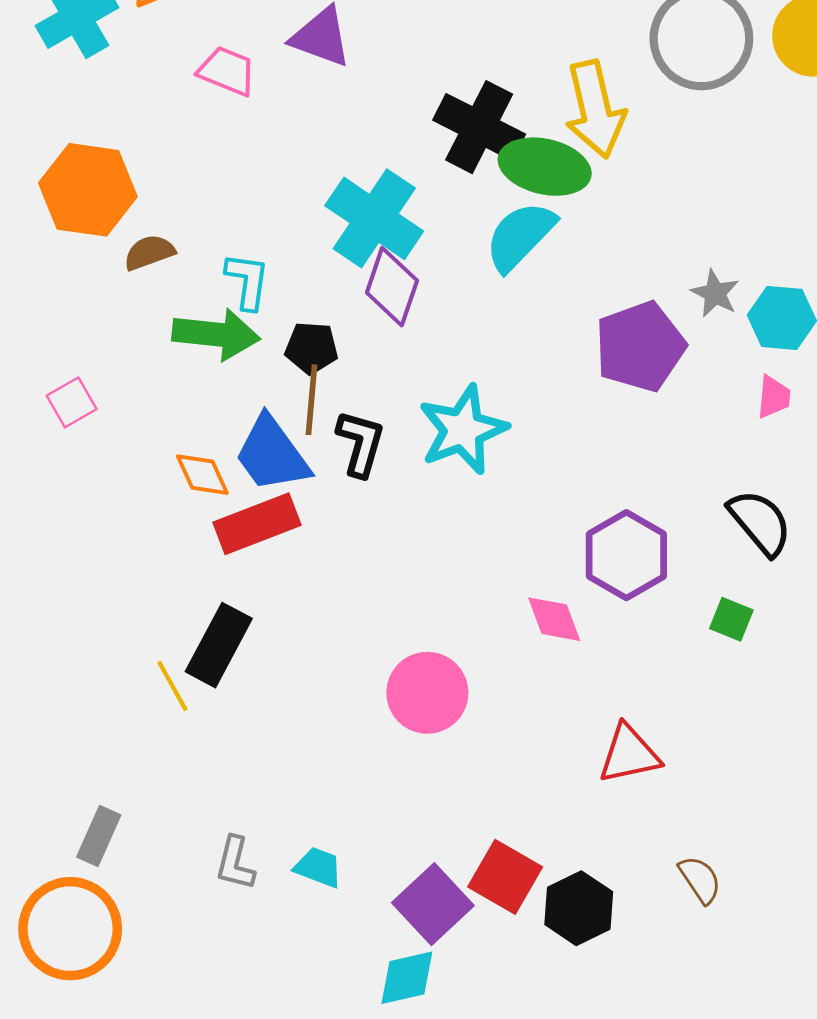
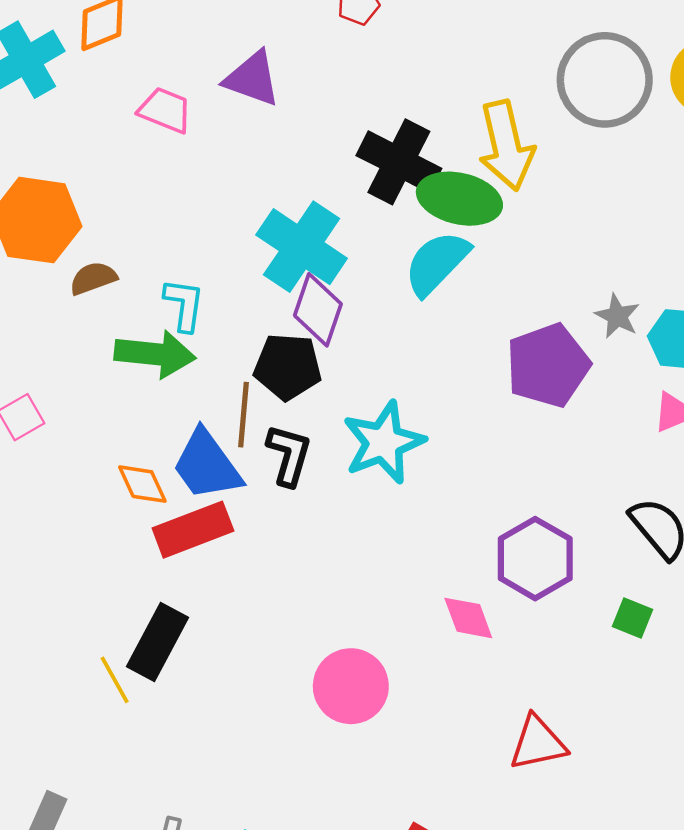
black pentagon: (311, 348) -> (288, 367), moved, size x1.4

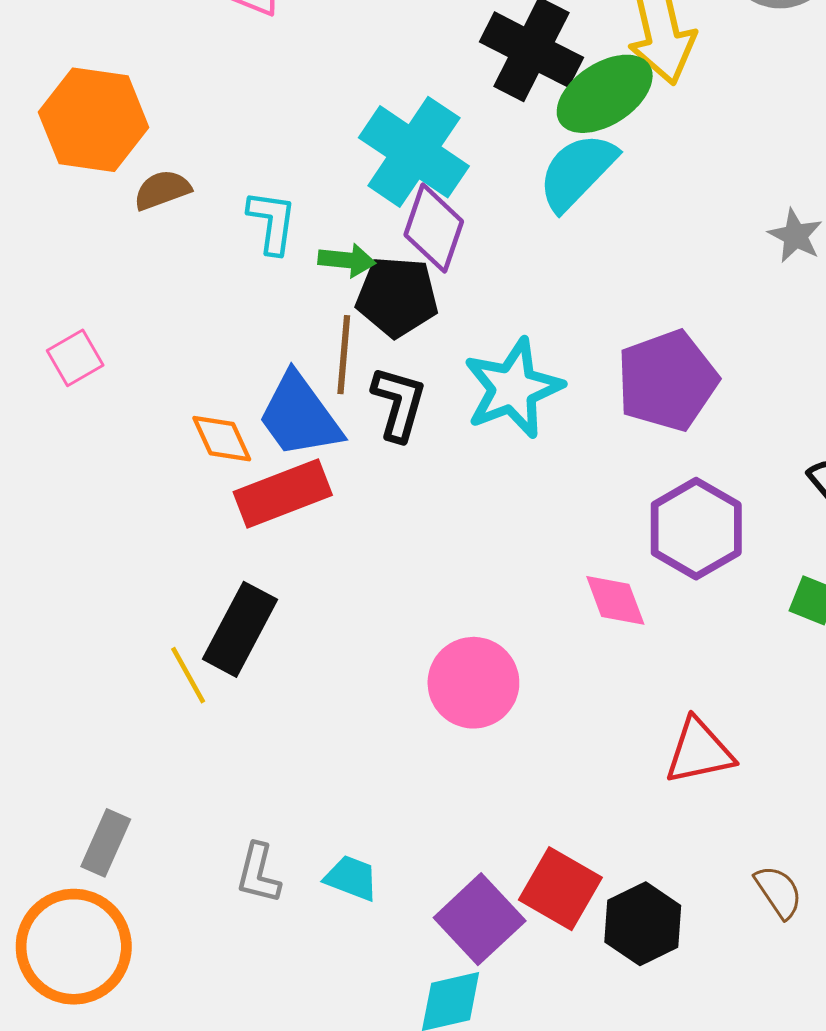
green ellipse: (459, 199) -> (605, 94), turned -46
green arrow: (155, 354) -> (347, 260), moved, size x0.6
purple pentagon: (548, 365) -> (667, 381), moved

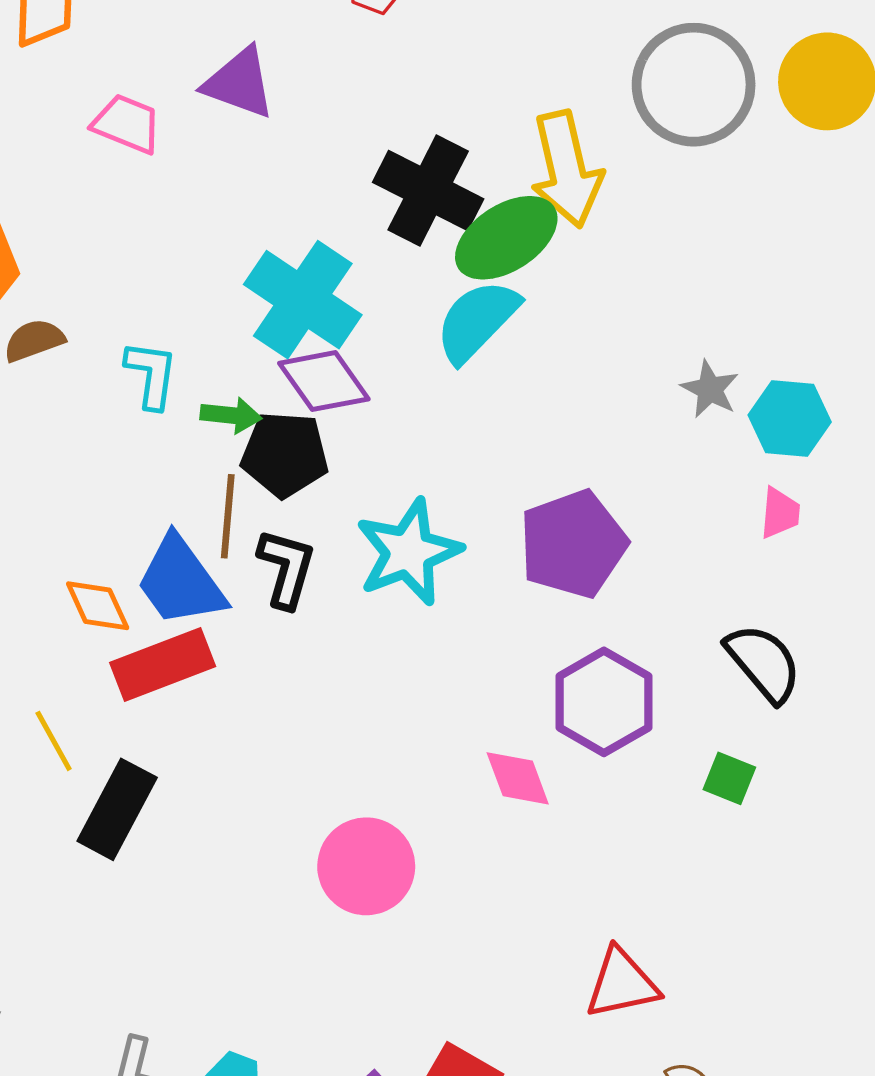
purple diamond: (434, 228) -> (324, 381), turned -54
yellow line: (188, 675) -> (54, 741), moved
red triangle: (699, 751) -> (622, 984), moved

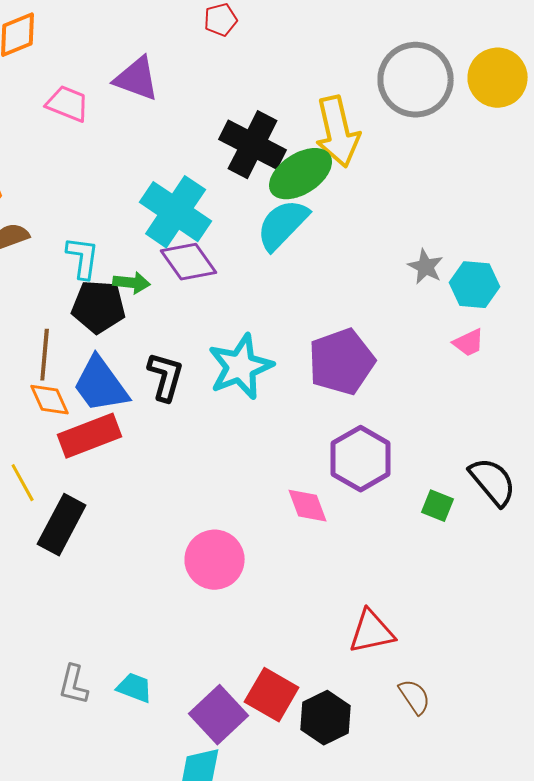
black pentagon: (285, 454) -> (99, 307), moved
pink trapezoid: (780, 513) -> (469, 343), turned 60
brown line: (228, 516) -> (45, 355), moved
black semicircle: (764, 663) -> (493, 482), moved

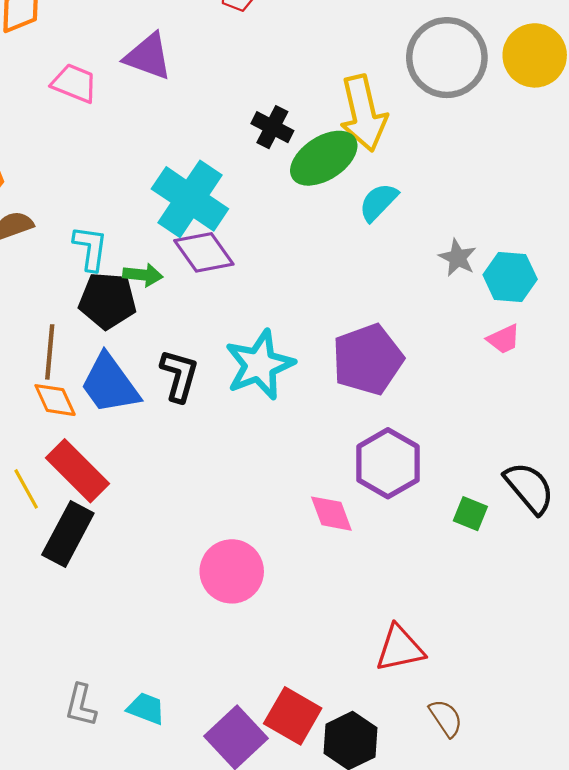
black cross: (253, 145) -> (272, 127), size x0.6
cyan semicircle: (283, 225) -> (378, 202), moved, size x0.7
red rectangle: (90, 436) -> (78, 471), moved, turned 66

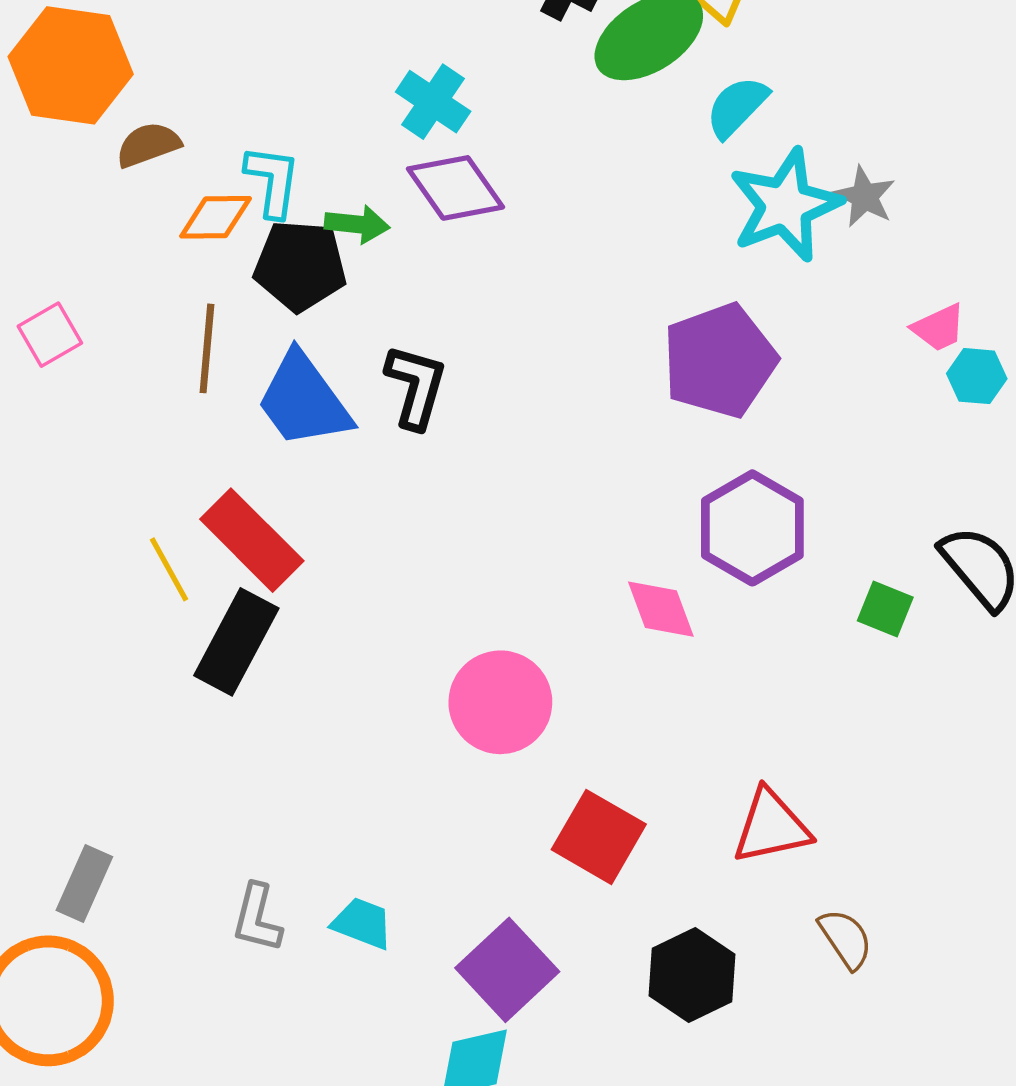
cyan cross: (190, 199) -> (433, 102), size x0.6
cyan hexagon: (510, 277) -> (977, 376), moved, size x0.7
cyan star: (260, 365) -> (785, 205), moved
orange diamond: (55, 400) -> (216, 217), moved, turned -66
red square: (293, 716) -> (599, 837), moved

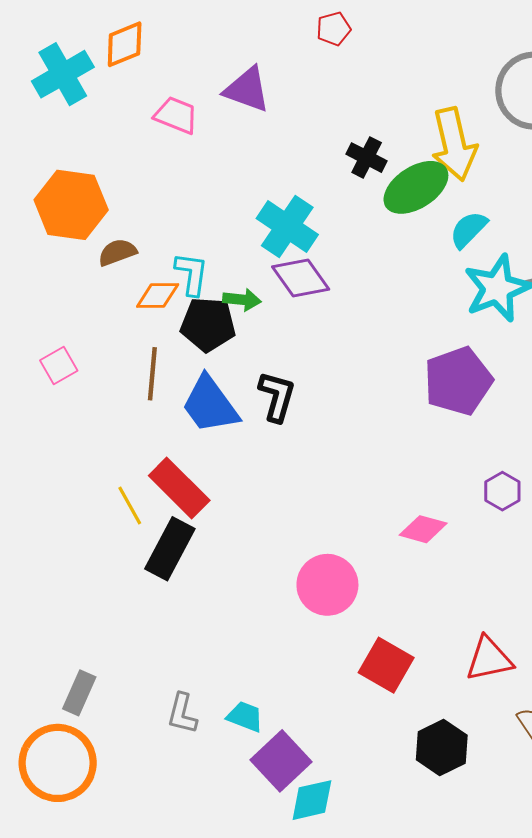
cyan cross: (433, 102) -> (287, 227), size x1.4
purple hexagon: (752, 528) -> (502, 491), moved, size x0.6
pink diamond: (661, 609) -> (423, 529), turned -54
purple square: (507, 970) -> (281, 761), moved

